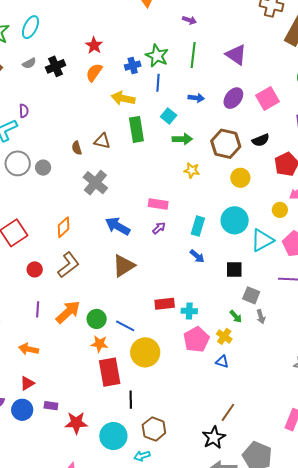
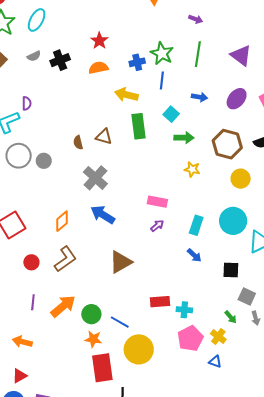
orange semicircle: (94, 72) -> (98, 68), turned 42
blue arrow: (118, 226) -> (103, 215), moved

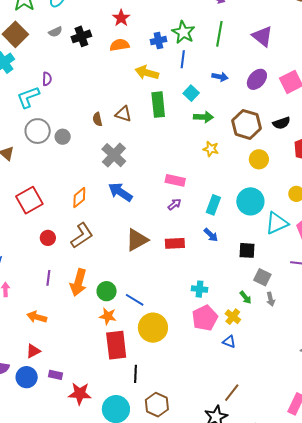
red rectangle: (160, 302) -> (175, 243), moved
orange arrow: (63, 306) -> (78, 283), turned 144

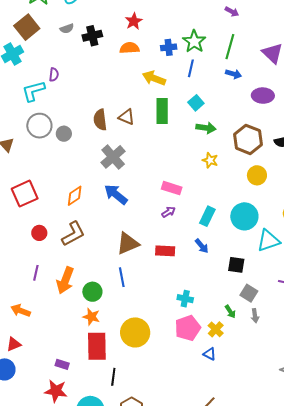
blue arrow: (220, 77) -> (234, 74), moved
purple ellipse: (257, 79) -> (263, 96), turned 45
brown semicircle: (97, 119) -> (100, 120), size x1.5
blue line: (135, 300) -> (122, 277), moved, turned 42
purple rectangle: (56, 375) -> (62, 364), moved

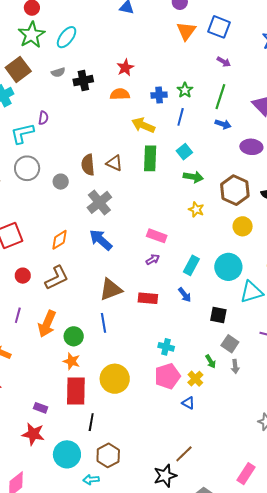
green star: (194, 41) -> (185, 90), size x0.7
gray circle: (64, 134) -> (61, 182), moved

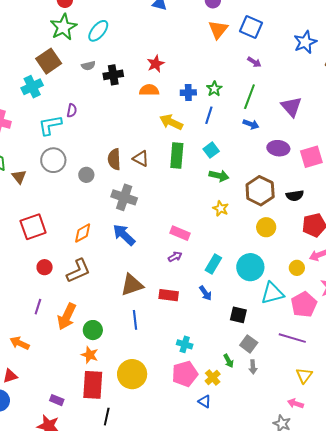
gray cross: (99, 202) -> (124, 197), turned -35
blue line: (104, 323) -> (135, 320), moved

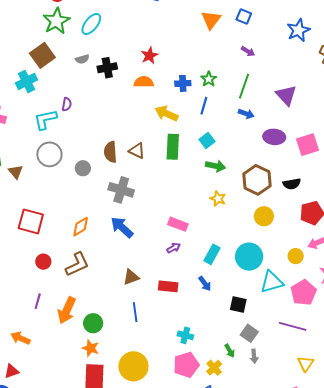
blue square: (251, 27) -> (244, 16), size x0.7
red square: (33, 227) -> (31, 221), turned 36
brown triangle: (132, 285) -> (131, 277), size x0.7

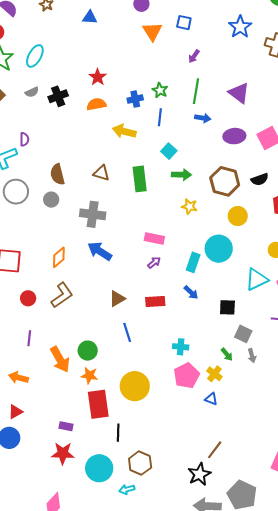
purple arrow: (248, 51) -> (194, 56), turned 104
green rectangle: (173, 147) -> (140, 179), moved
brown semicircle: (110, 152) -> (57, 174), moved
cyan circle: (249, 257) -> (219, 249), moved
orange arrow: (67, 310) -> (60, 359), moved, turned -44

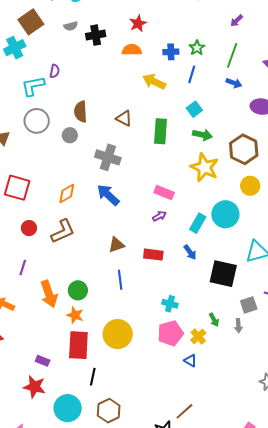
yellow star: (189, 206) -> (204, 167), size x1.8
black square: (227, 307) -> (223, 274), size x1.6
gray square: (243, 334) -> (249, 305), moved, turned 36

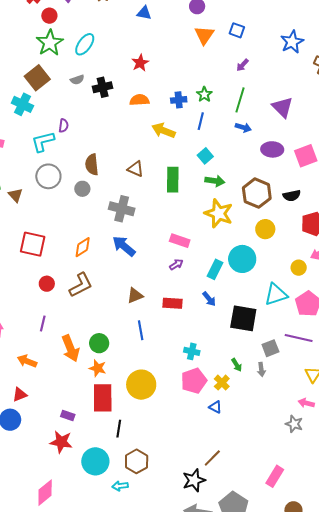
red star: (138, 23) -> (140, 63), moved
cyan cross: (15, 48) -> (22, 104), turned -35

